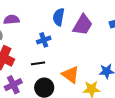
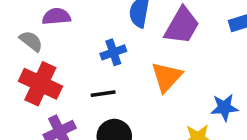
orange triangle: (71, 75) -> (167, 77), moved, turned 36

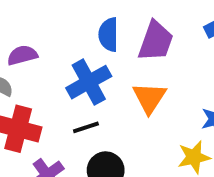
blue cross: (113, 52) -> (89, 82), size x1.6

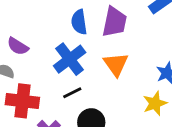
purple semicircle: (22, 55) -> (18, 46), turned -125

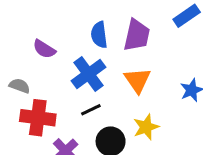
purple semicircle: (18, 46) -> (44, 49), moved
yellow star: (155, 103) -> (146, 127), moved

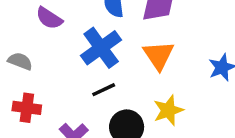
red cross: (38, 118) -> (27, 108), moved, size x0.7

